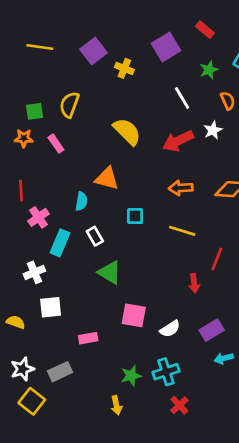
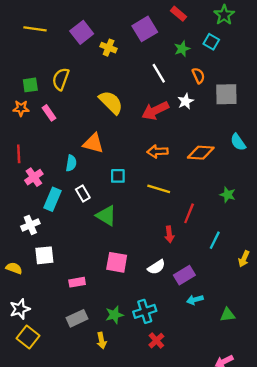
green triangle: (110, 272) -> (106, 216), moved
white semicircle: (170, 329) -> (156, 267), moved
gray rectangle: (60, 372) -> (77, 318), moved

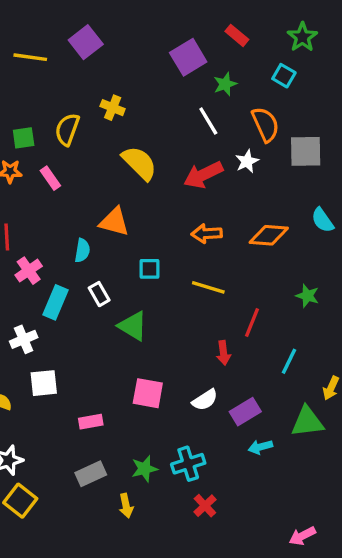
purple square: (82, 32) -> (86, 42), moved
yellow cross: (109, 48) -> (113, 108), moved
green star: (182, 49) -> (225, 84), moved
orange semicircle: (198, 76) -> (265, 124), size x1.5
green triangle: (228, 315) -> (307, 422), moved, size x1.5

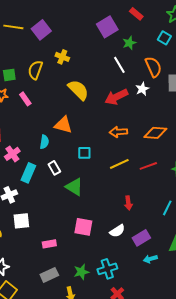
purple square: (86, 42) -> (41, 30), moved
yellow line: (208, 287) -> (119, 164), turned -42
red line: (252, 323) -> (148, 166), moved, turned 48

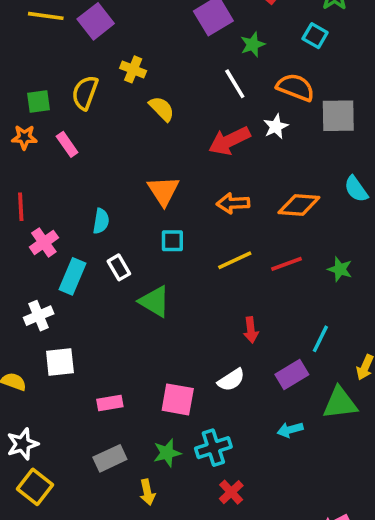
orange semicircle: (153, 67) -> (295, 87), turned -45
yellow semicircle: (78, 90) -> (162, 109), moved, size x0.7
orange triangle: (63, 125) -> (163, 191), moved, turned 42
pink square: (83, 227) -> (178, 399), moved
purple rectangle: (141, 238) -> (292, 374), moved

